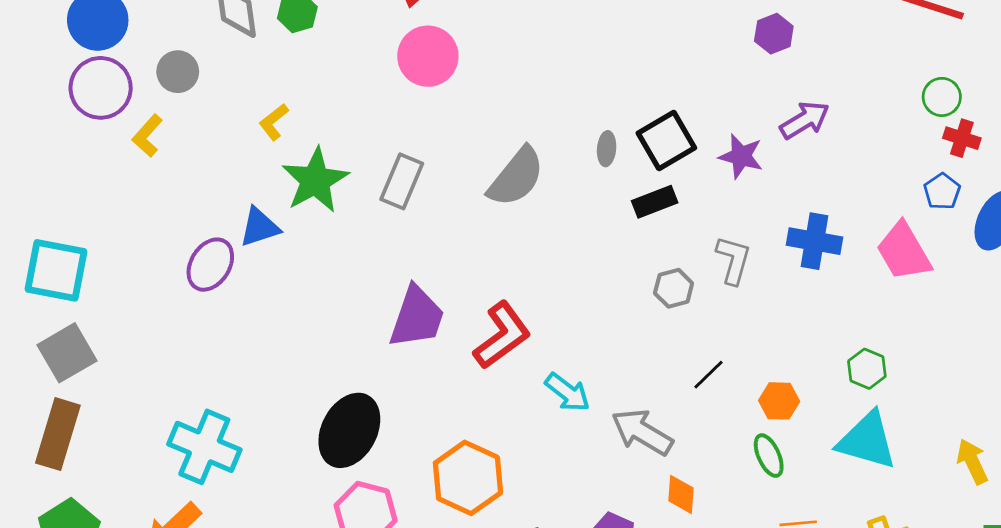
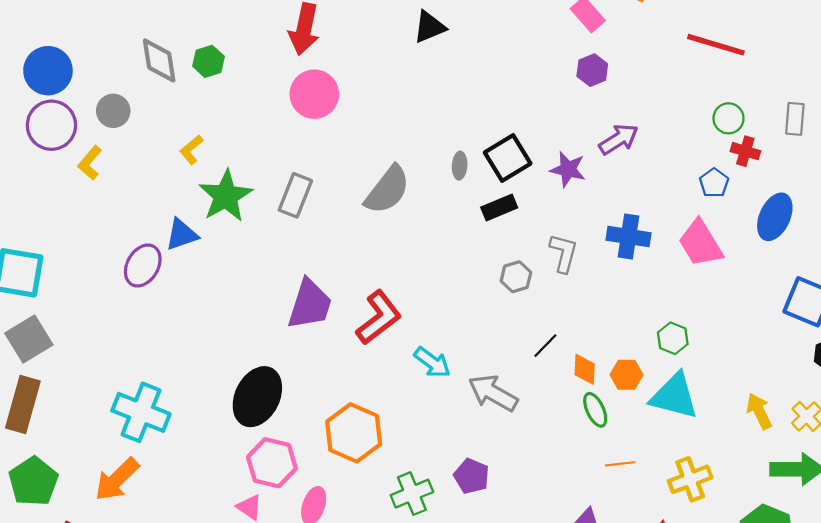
blue pentagon: (942, 191) -> (714, 183), moved
orange hexagon: (779, 401) -> (627, 375), moved
orange diamond: (681, 494) -> (585, 369), moved

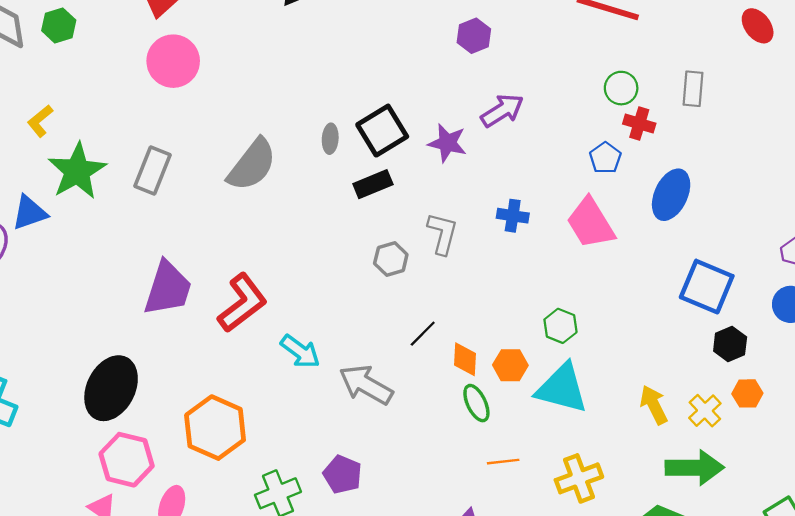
blue cross: (628, 236) -> (513, 216), size x0.7

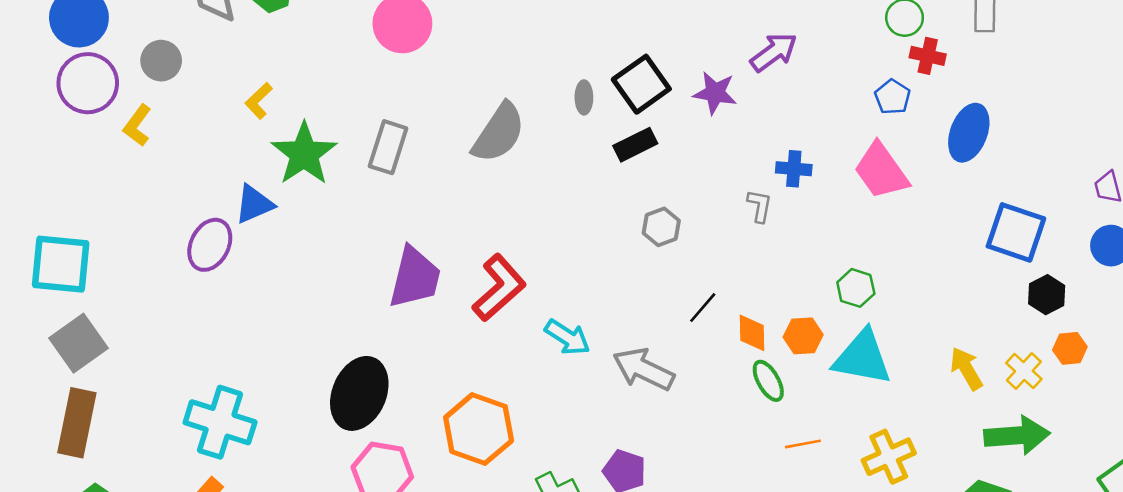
gray L-shape: (442, 233) -> (760, 206), moved, size x0.7

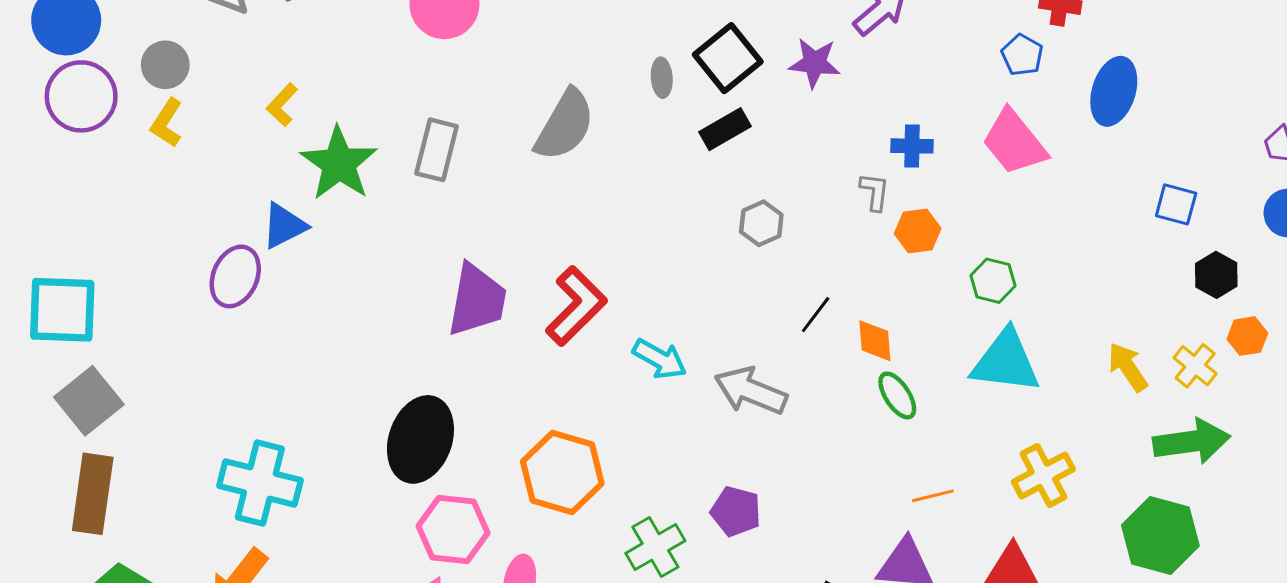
yellow L-shape: (137, 125) -> (167, 123), moved
blue square: (1016, 232) -> (1176, 204), size x0.6
orange hexagon: (803, 336) -> (918, 231), moved
orange line: (803, 444) -> (933, 496), moved

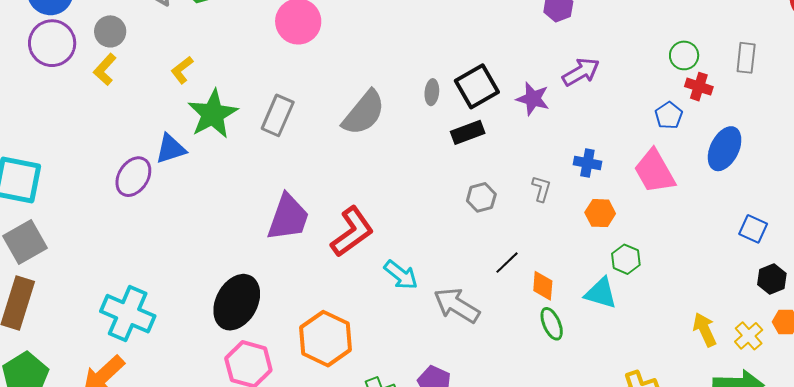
gray L-shape: (875, 192) -> (541, 189), moved
orange hexagon: (918, 231) -> (600, 213), moved
cyan triangle: (1006, 362) -> (601, 293), moved, size x0.7

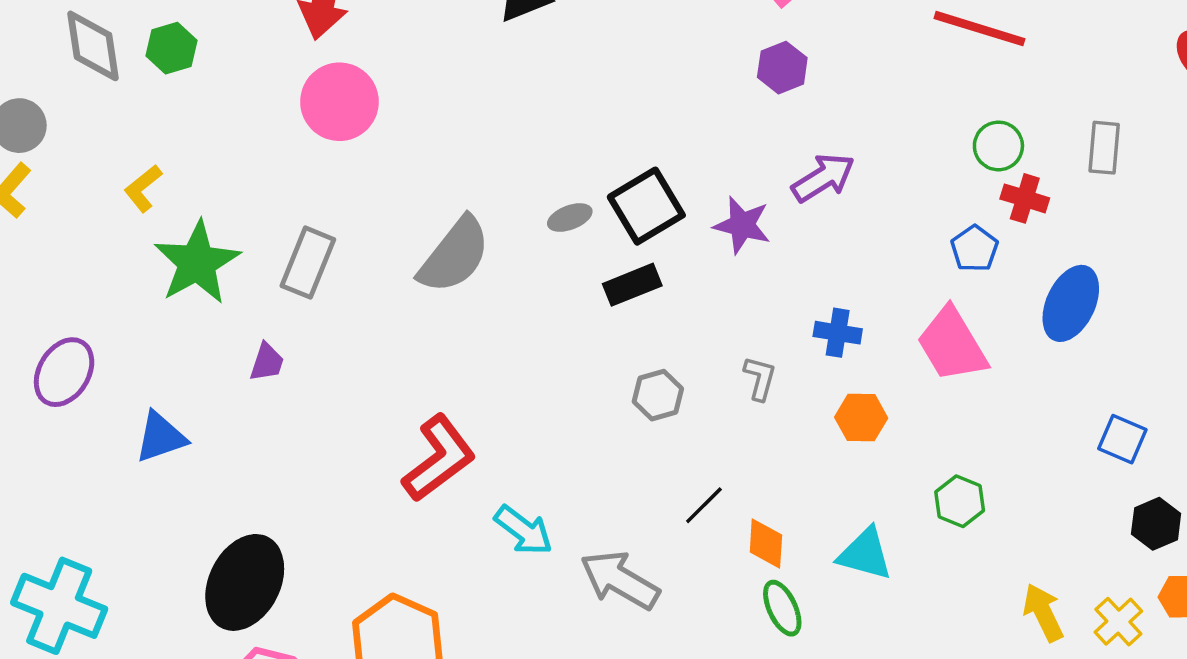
gray ellipse: (432, 92) -> (570, 218), turned 65
blue triangle: (171, 149) -> (161, 437), moved
purple trapezoid: (288, 217) -> (267, 362), moved, size x0.5
green hexagon: (626, 259) -> (960, 501), moved

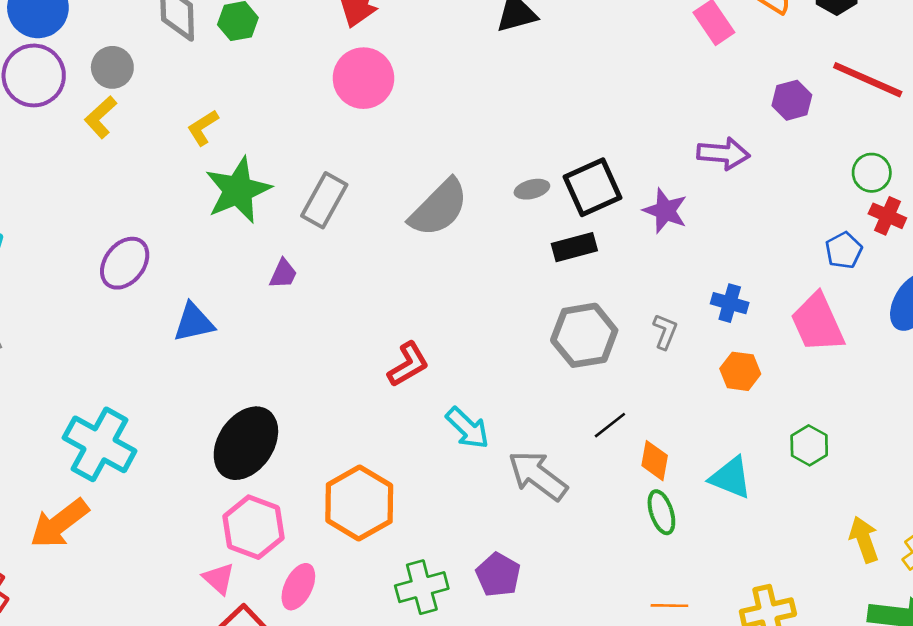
purple hexagon: (782, 68) -> (792, 100), moved
purple arrow: (823, 178) -> (723, 154), moved, turned 30
gray hexagon: (658, 395) -> (584, 335), size x1.6
red L-shape: (439, 458) -> (408, 364), size x0.7

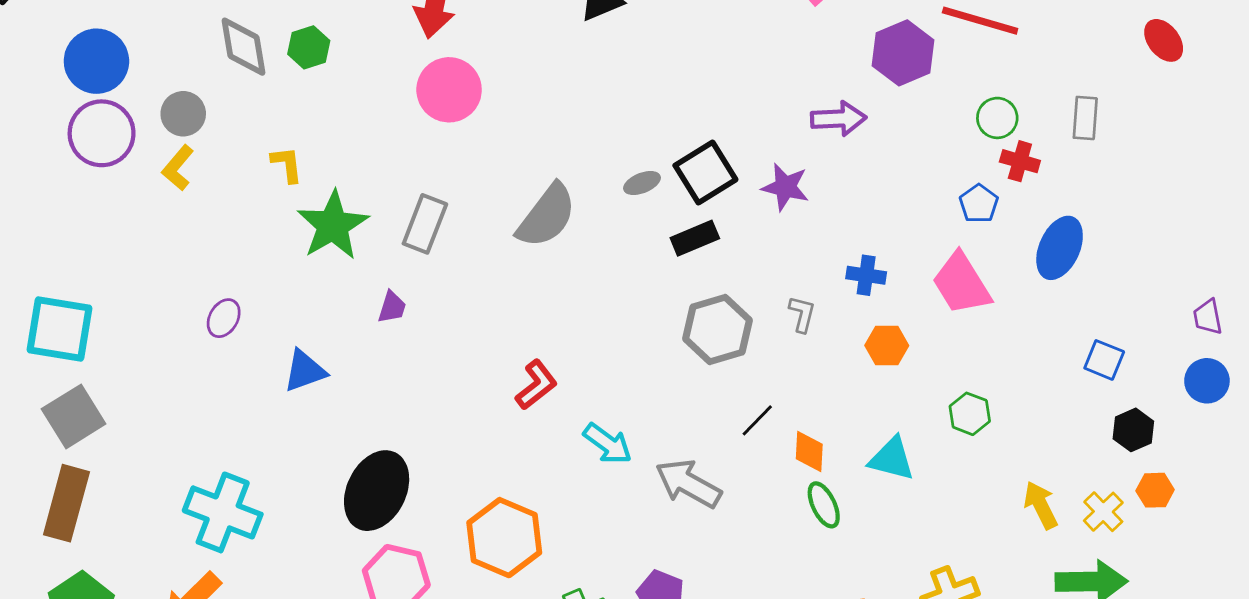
purple hexagon: (792, 100) -> (903, 53), size x1.5
yellow L-shape: (203, 128) -> (287, 164), turned 123
purple ellipse: (125, 263) -> (224, 318), size x0.7

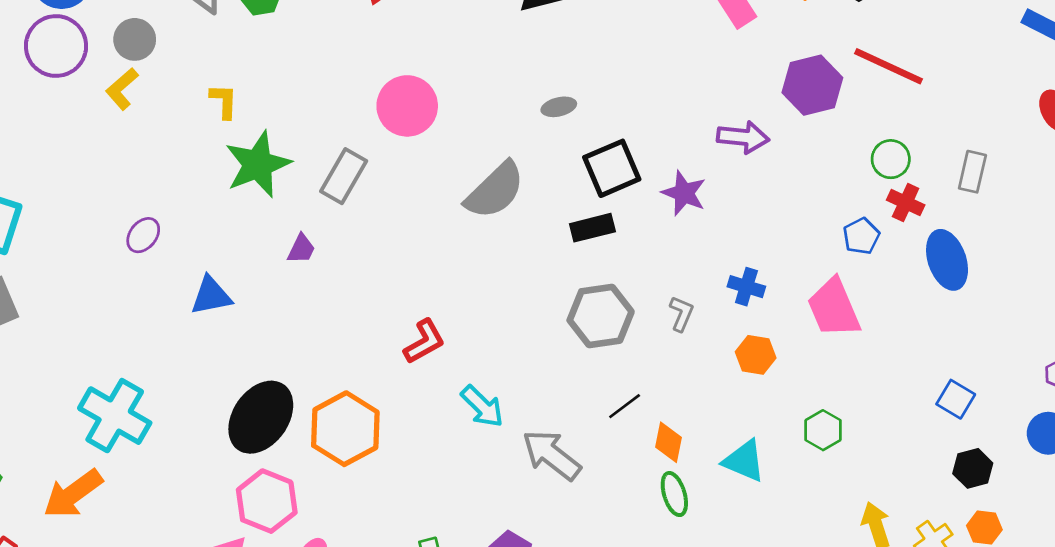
pink circle: (449, 90) -> (407, 106), moved
gray ellipse: (642, 183) -> (559, 107), moved
gray semicircle: (547, 216) -> (495, 190), moved
blue ellipse: (1060, 248) -> (947, 260), moved, turned -52
orange hexagon: (504, 538) -> (345, 429), moved

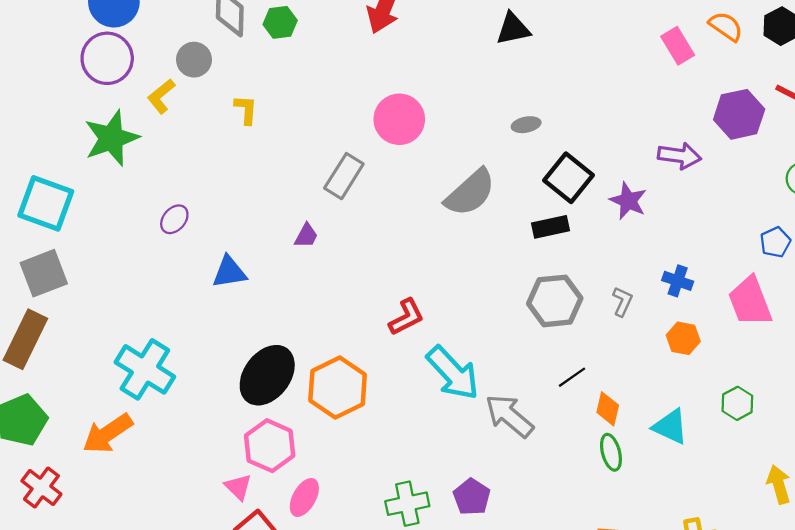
gray circle: (135, 39) -> (194, 60), moved
green star: (258, 164) -> (111, 138), moved
black square: (612, 168) -> (569, 178), turned -30
cyan arrow: (482, 406) -> (453, 373), size x1.5

